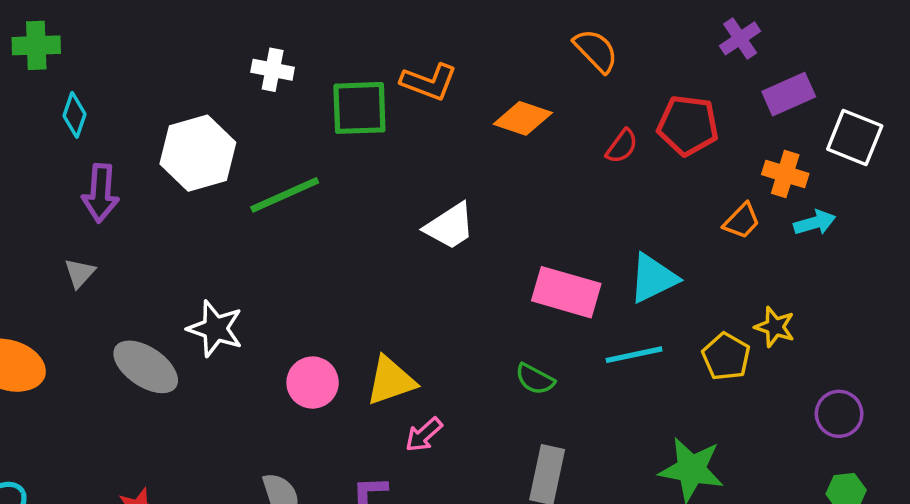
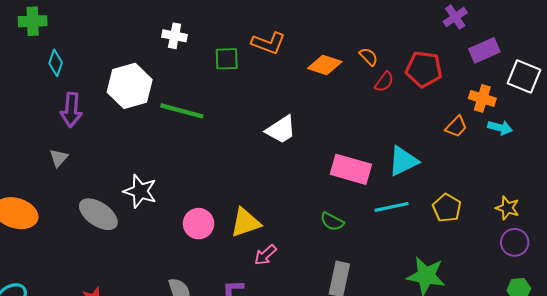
orange semicircle: (596, 51) -> (369, 57), moved, size x0.7
green square: (359, 108) -> (227, 59), size x0.7
green line: (285, 195) -> (182, 111), turned 39
cyan arrow: (815, 223) -> (500, 128), turned 30
yellow star: (775, 327) -> (507, 208), moved

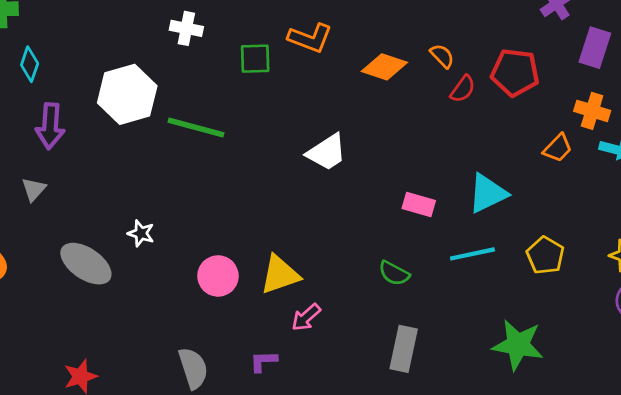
purple rectangle: (484, 50) -> (595, 48), turned -48
pink rectangle: (351, 169) -> (419, 204), size x0.6
white star: (140, 191) -> (141, 233), size x0.6

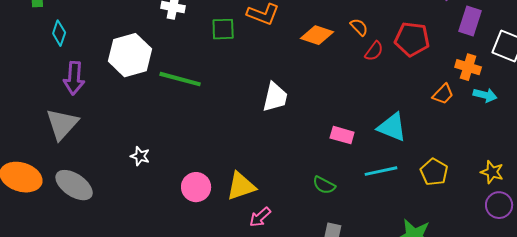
white trapezoid: (327, 152) -> (275, 97), turned -44
gray triangle: (34, 189) -> (62, 124), size x1.8
cyan triangle: (488, 193) -> (392, 127), turned 48
gray ellipse: (86, 264) -> (74, 185), moved

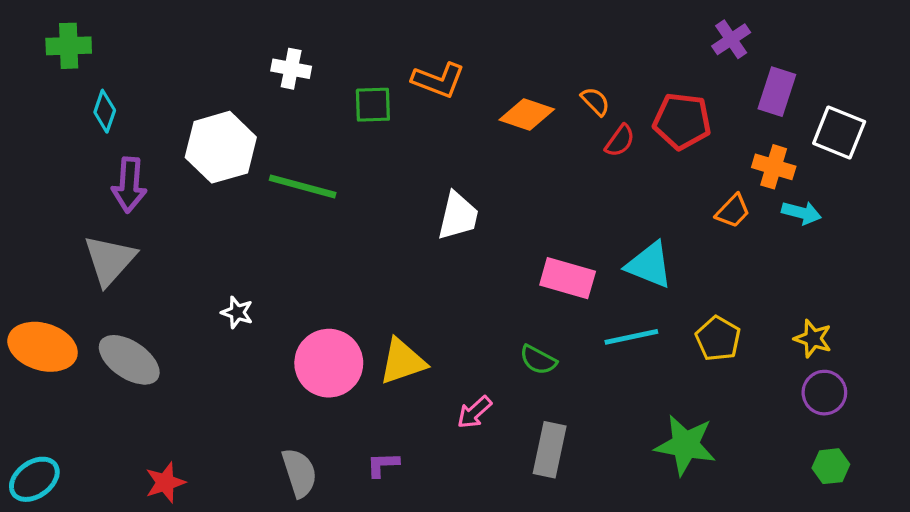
pink rectangle: (342, 135) -> (568, 278), size x1.4
pink circle: (196, 187) -> (329, 363), size x1.4
pink arrow: (260, 217) -> (474, 412), moved

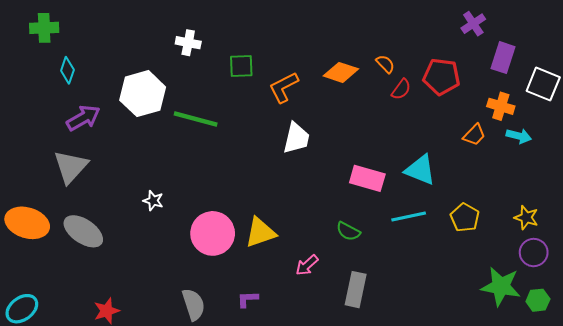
orange L-shape: (438, 80) -> (284, 87), moved, turned 132
purple arrow: (129, 185) -> (83, 118), turned -124
green star: (685, 445) -> (501, 286), moved

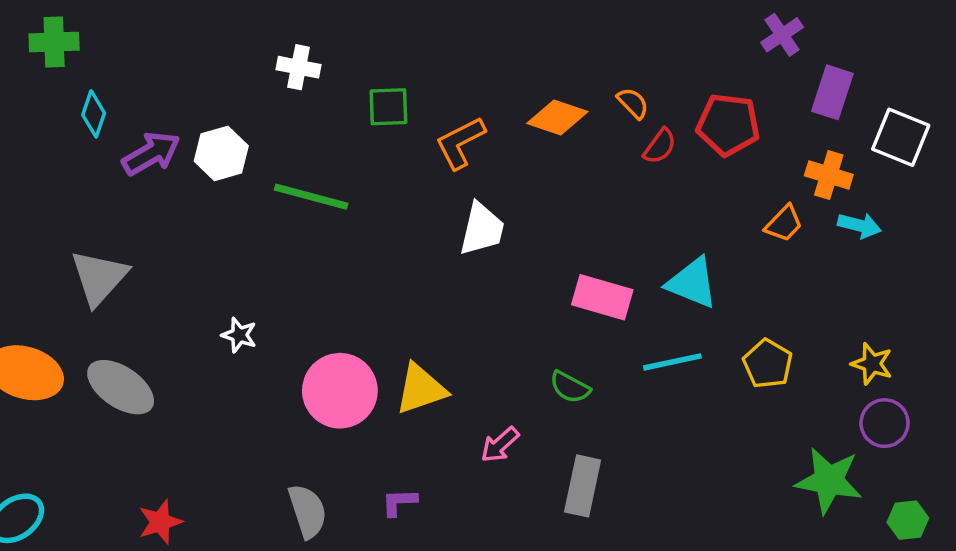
white hexagon: (143, 94) -> (221, 153), size x0.7
purple arrow: (83, 118) -> (151, 153), moved
green hexagon: (538, 300) -> (908, 520), moved

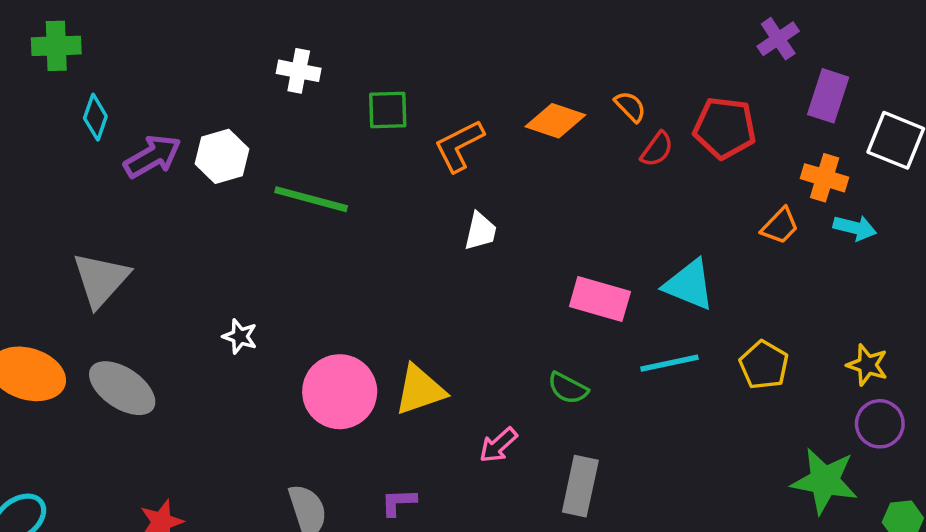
white trapezoid: (482, 229) -> (480, 231), size x0.7

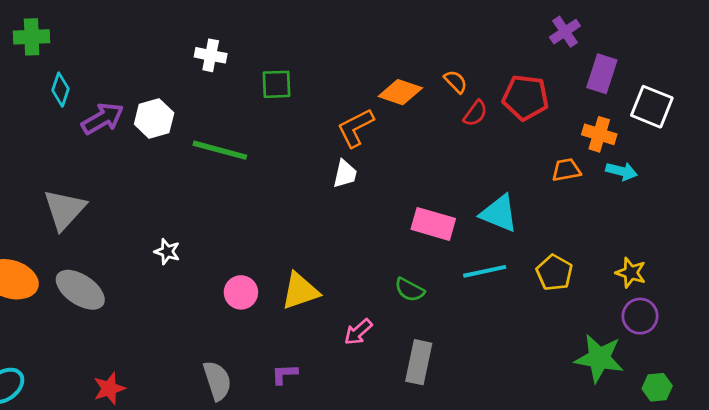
orange L-shape: (459, 146) -> (356, 128), moved
orange trapezoid: (780, 226) -> (566, 170), turned -144
pink circle: (340, 392) -> (241, 292), size x0.6

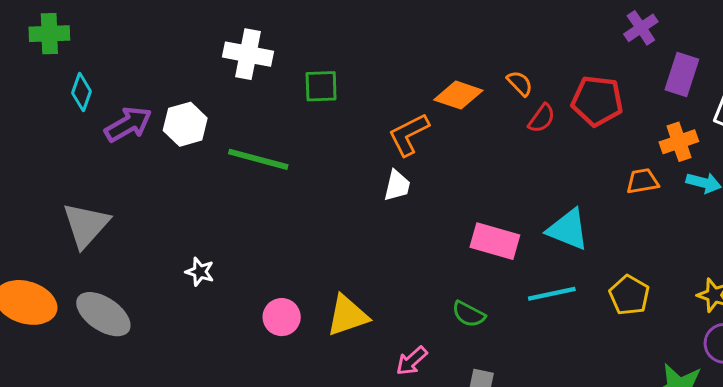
white cross: (211, 55) -> (248, 54), size x1.4
orange cross: (599, 134) -> (679, 142), turned -36

